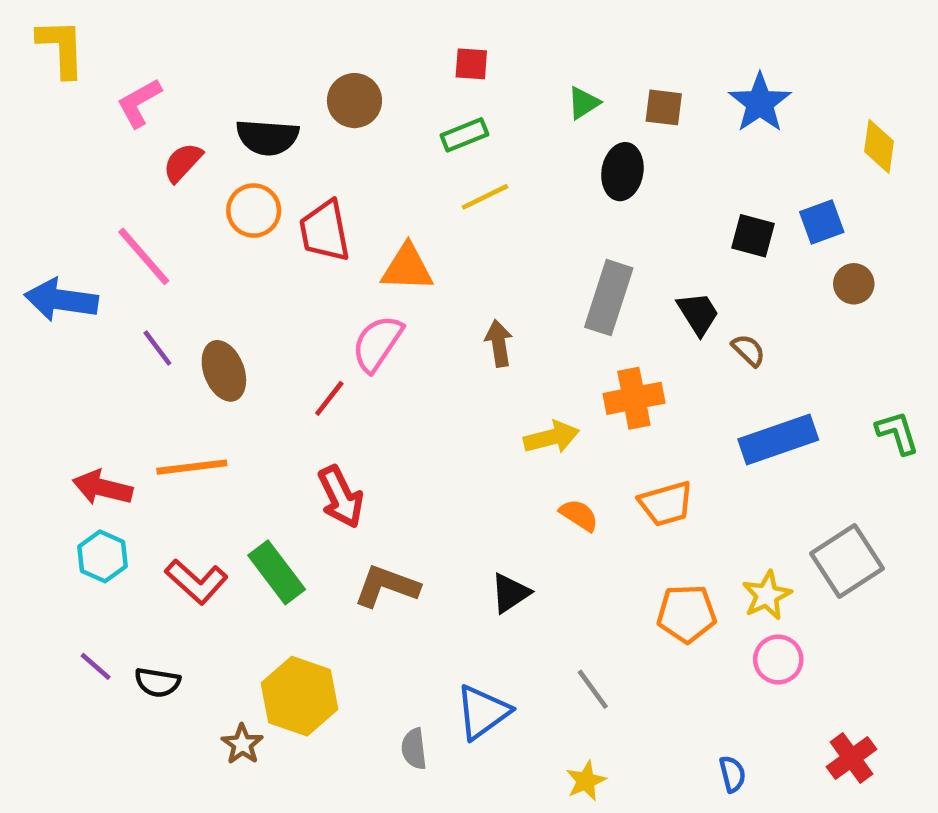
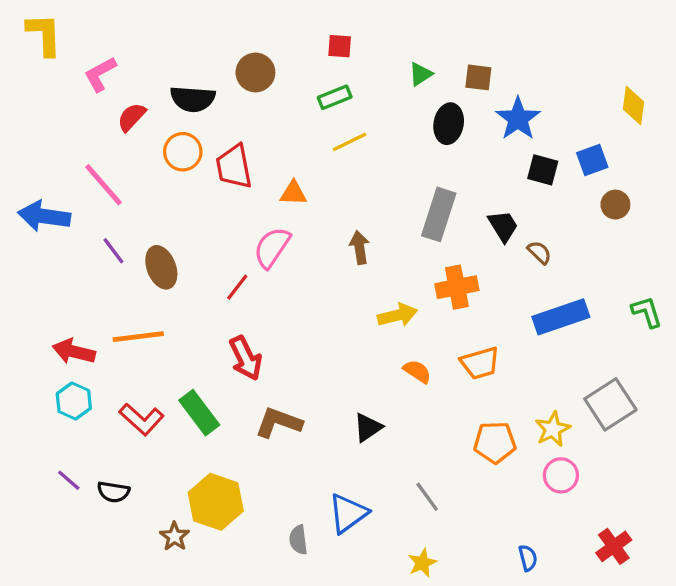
blue star: (760, 103) -> (518, 119), moved
orange triangle: (407, 268) -> (293, 193), size x0.7

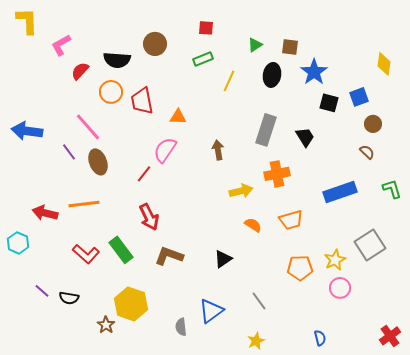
yellow line: (350, 142) -> (229, 81), moved, turned -40
pink line: (104, 185) -> (88, 127), moved
brown semicircle: (539, 252) -> (367, 152), moved
cyan hexagon: (74, 401) -> (18, 243), moved
red cross: (614, 546) -> (390, 336), moved

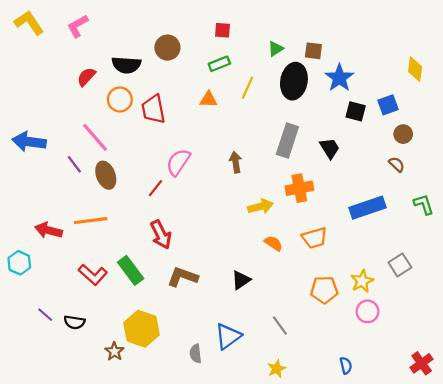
yellow L-shape: (27, 21) -> (29, 23), turned -32
pink L-shape: (61, 45) -> (78, 26), moved
black ellipse: (272, 75) -> (294, 81), size x1.4
orange triangle: (178, 117) -> (209, 99), moved
gray square: (370, 245) -> (400, 265), size x0.7

